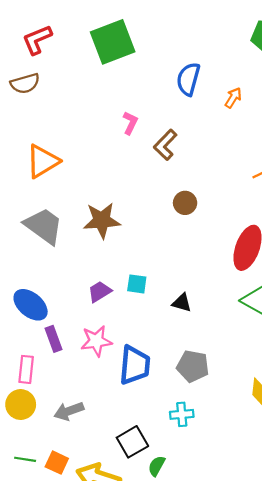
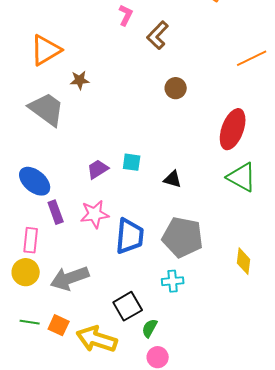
brown star: (102, 220) -> (80, 80), moved, size x0.6
gray pentagon: (193, 366) -> (183, 237), size x1.4
gray arrow: (69, 411) -> (70, 278), size x1.4

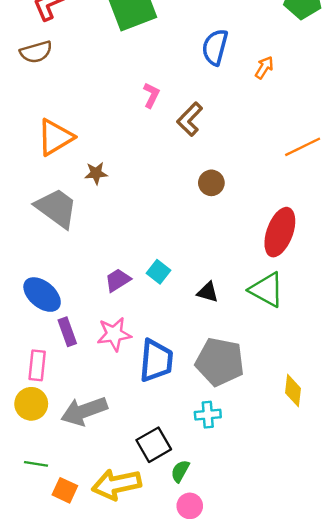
cyan square: (132, 162) -> (159, 272), turned 30
green triangle: (242, 177) -> (267, 290), moved
orange square: (59, 325) -> (65, 490), moved
yellow arrow: (97, 339) -> (116, 484), turned -30

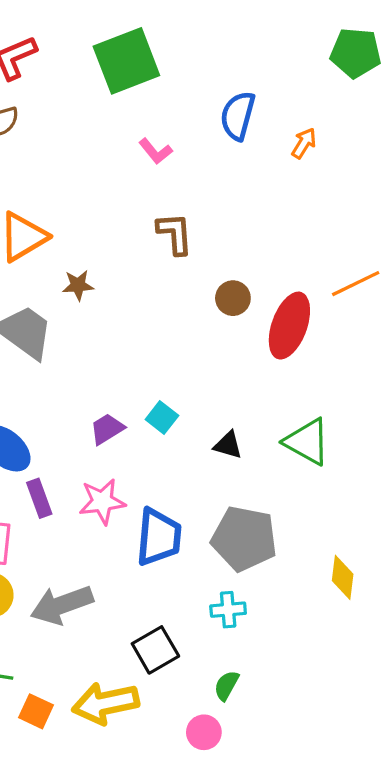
pink L-shape: (151, 95) -> (155, 151), moved, turned 115
brown L-shape: (190, 119) -> (175, 234), moved, turned 132
orange line: (303, 147) -> (356, 284), moved
red ellipse: (280, 232) -> (289, 326), moved
green semicircle: (180, 471) -> (226, 685), moved

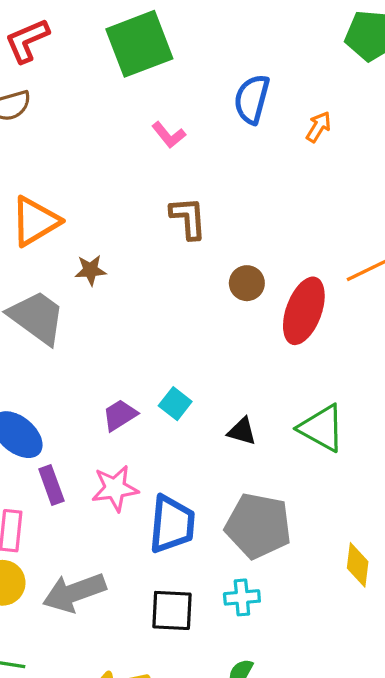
black square: (155, 650) -> (172, 610), moved, turned 33

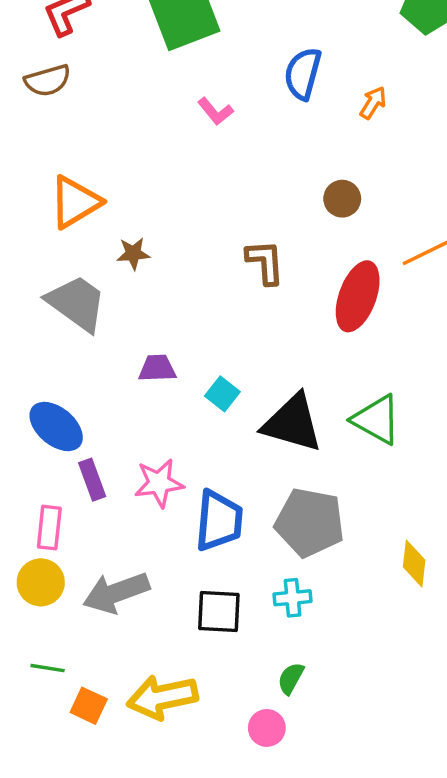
brown L-shape: (188, 218) -> (265, 262), moved
brown circle: (247, 283) -> (342, 199), moved
purple trapezoid: (120, 415) -> (157, 368), moved, turned 30
black triangle: (242, 431) -> (293, 423), size x2.0

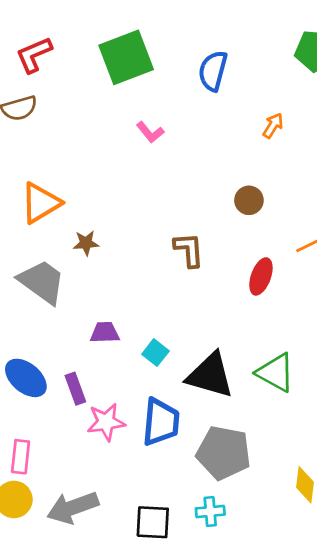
blue semicircle: (303, 74) -> (213, 71), moved
red ellipse: (358, 296) -> (261, 276), size x0.7
purple rectangle: (92, 480) -> (75, 389), moved
blue trapezoid: (219, 521) -> (161, 422), moved

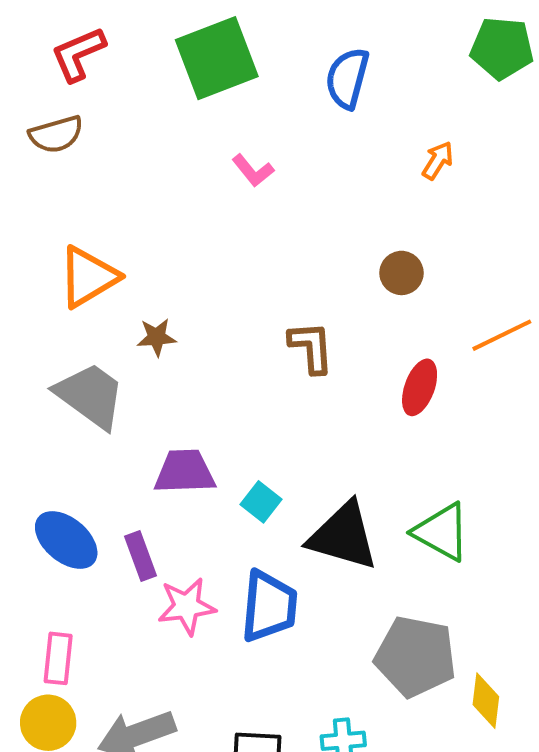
purple trapezoid: (105, 333) -> (185, 472), size x1.4
gray pentagon: (224, 453) -> (416, 656), moved

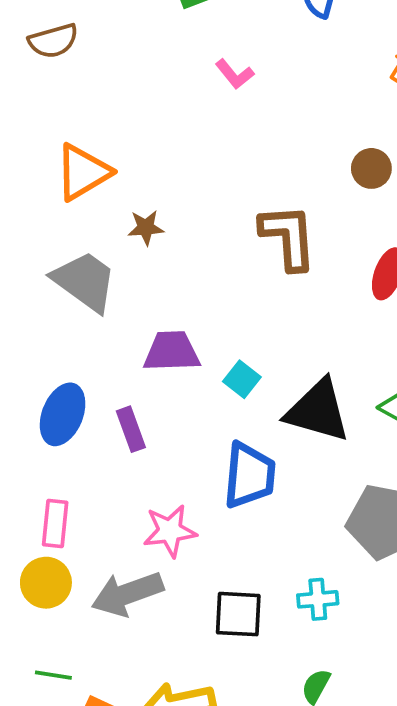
brown L-shape: (311, 347) -> (288, 237), size x1.4
blue ellipse: (66, 540) -> (63, 414), turned 72
pink star: (187, 606) -> (170, 531), moved

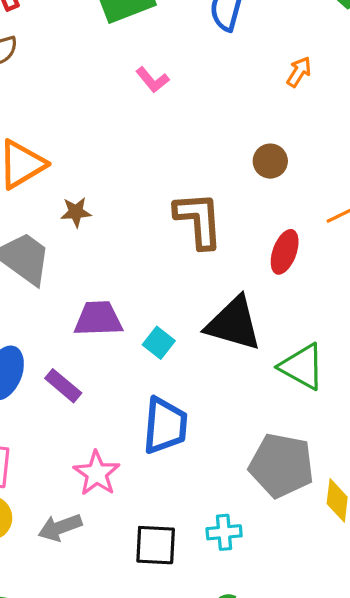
black triangle: (318, 411) -> (234, 324), moved
purple rectangle: (131, 429) -> (63, 386), turned -30
pink star: (170, 531) -> (97, 473), turned -30
gray arrow: (127, 594) -> (60, 527), size x0.7

